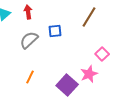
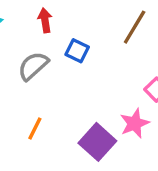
red arrow: (28, 12) -> (45, 20), moved
blue square: (55, 31) -> (77, 51), turned 32

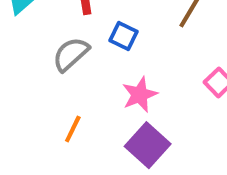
pink star: (135, 123) -> (140, 95), moved

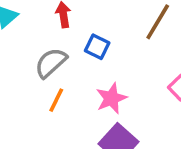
orange line: (73, 129) -> (56, 100), moved

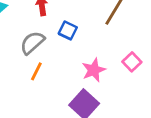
pink star: (111, 98) -> (94, 70), moved

